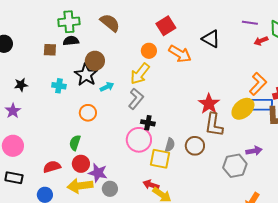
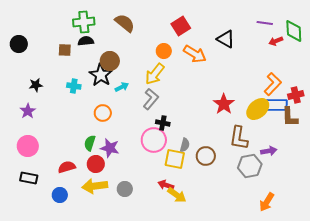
brown L-shape: (214, 125) -> (239, 138), moved
brown circle: (195, 146) -> (206, 156), moved
purple star: (98, 173) -> (110, 148), moved

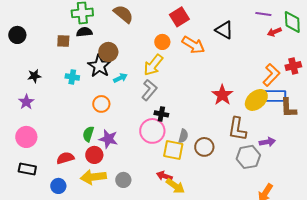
red cross: (296, 95) -> (293, 66), moved

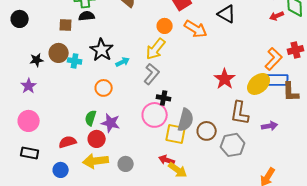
brown circle: (108, 52) -> (59, 53), moved
gray semicircle: (183, 136) -> (186, 120), size x1.6
gray hexagon: (248, 157) -> (233, 145), moved

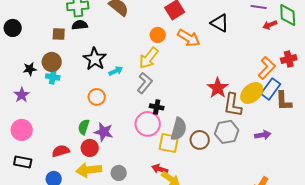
cyan cross: (75, 61) -> (53, 77), moved
blue rectangle: (278, 80) -> (271, 89), turned -55
brown L-shape: (240, 113) -> (233, 105), moved
gray hexagon: (233, 145) -> (227, 132), moved

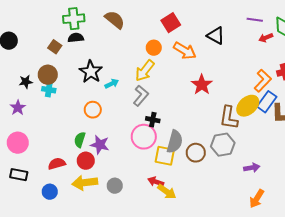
brown square: (59, 34) -> (55, 47), turned 32
red star: (218, 88) -> (202, 85), moved
purple arrow: (263, 135) -> (252, 168), moved

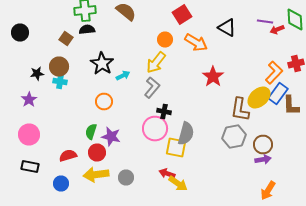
purple line: (255, 20) -> (265, 22), moved
brown circle: (196, 153) -> (263, 144), moved

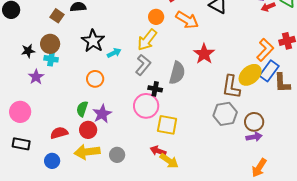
purple star: (29, 100) -> (36, 77), moved
gray semicircle: (186, 134) -> (177, 73), moved
purple star: (111, 136) -> (102, 114), turned 30

